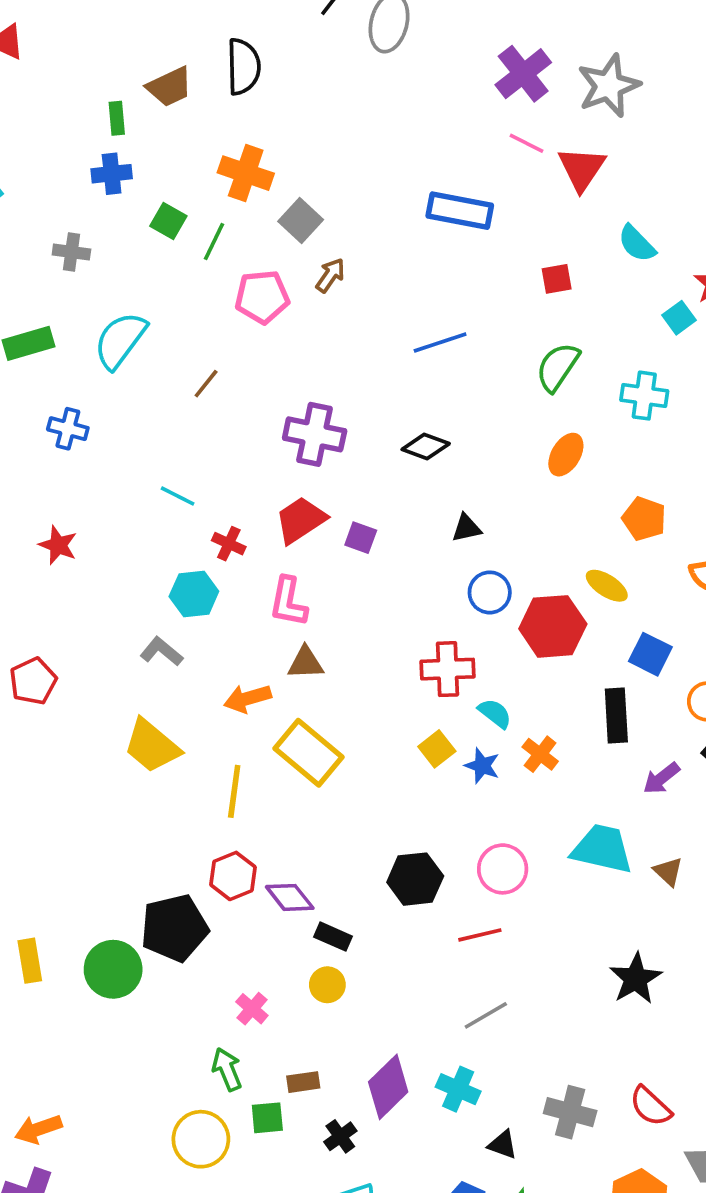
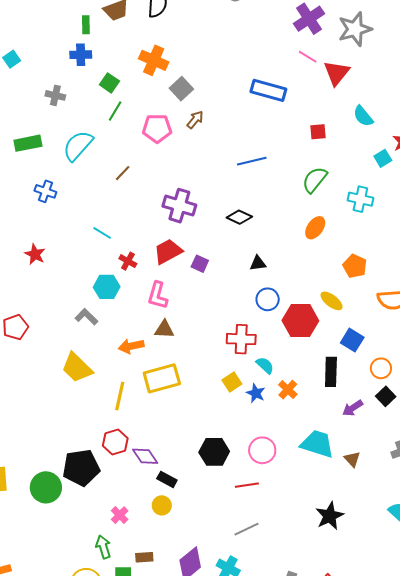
green line: (214, 242) -> (115, 111), moved
yellow rectangle: (308, 753) -> (162, 378), turned -60

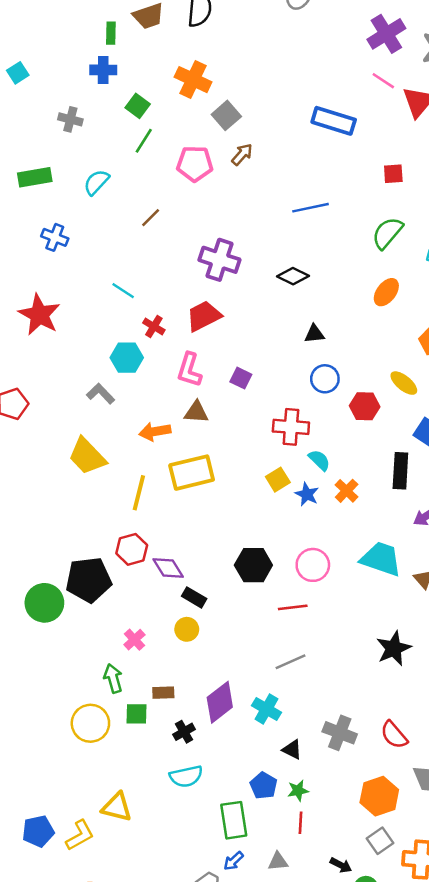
cyan semicircle: (78, 146) -> (96, 182), size x0.7
red star: (35, 254) -> (39, 315), size x1.6
purple square: (200, 264) -> (241, 378), moved
red hexagon: (300, 321) -> (365, 406), size x0.7

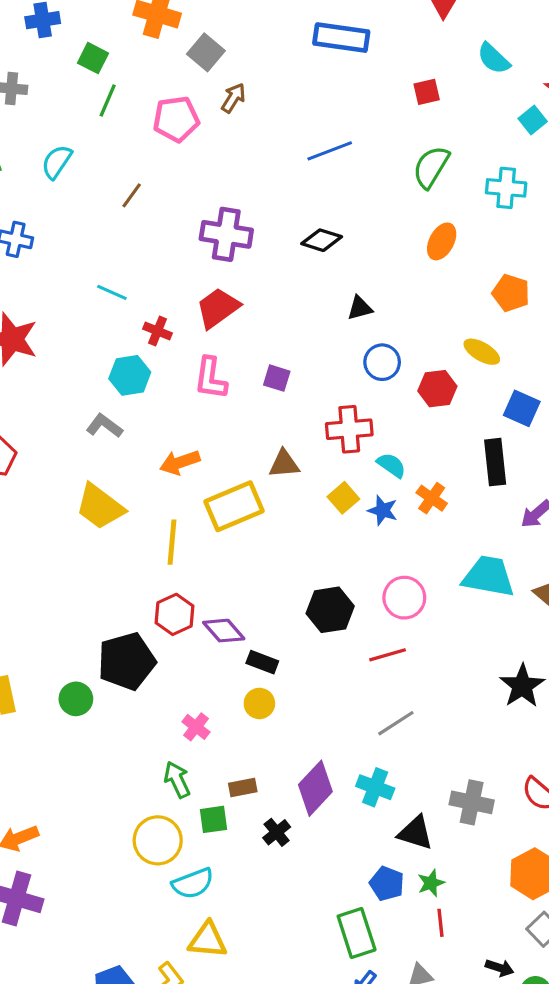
brown triangle: (196, 412) -> (284, 464), moved
green circle: (44, 603) -> (76, 699), size x0.7
black triangle: (292, 750) -> (415, 833), size x1.4
cyan semicircle: (186, 776) -> (193, 883), moved

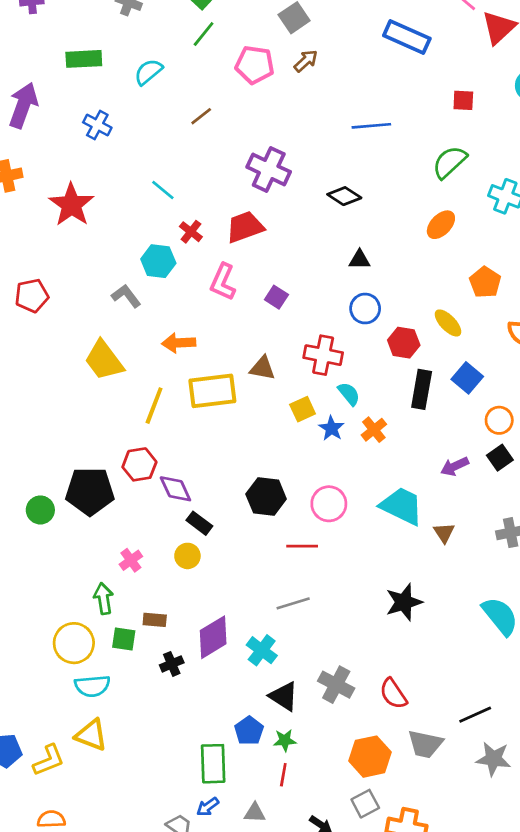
black rectangle: (495, 462) -> (422, 389), moved

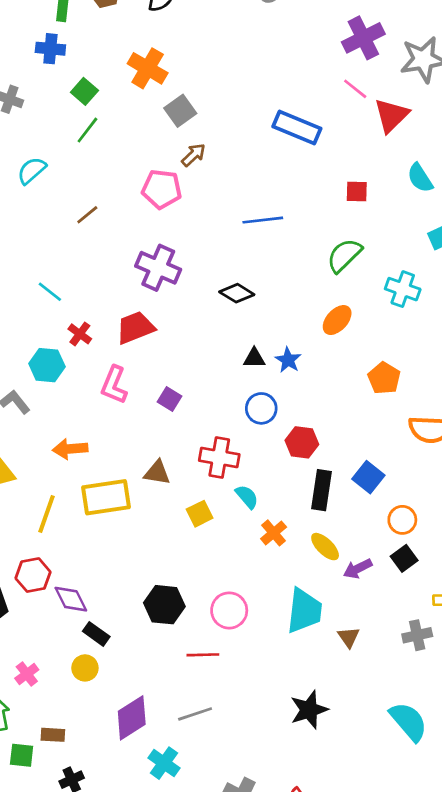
pink pentagon: (255, 65) -> (162, 189), moved
yellow ellipse: (448, 323) -> (325, 547), moved
blue star: (331, 428) -> (288, 360), moved
cyan trapezoid: (402, 506) -> (304, 611), turned 72
purple diamond: (213, 637) -> (132, 718), moved

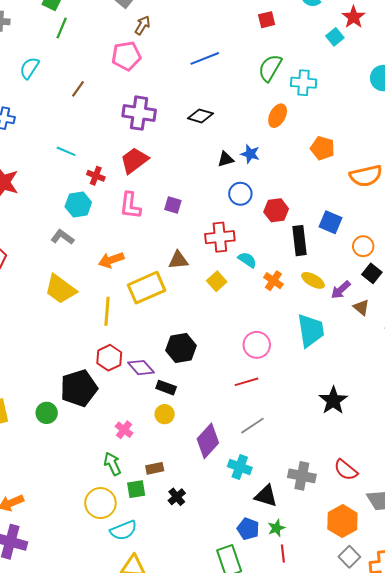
cyan cross: (403, 289) -> (304, 83), moved
black hexagon: (164, 605) -> (181, 348), moved
brown triangle: (349, 637) -> (361, 307), moved

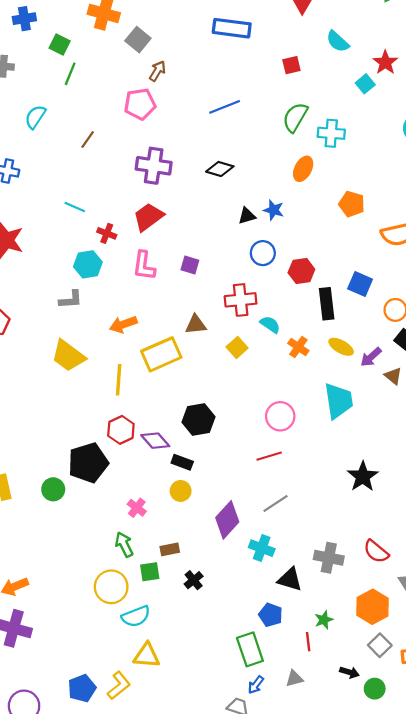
gray L-shape: (62, 237) -> (71, 300), turned 140
green star: (276, 528) -> (324, 620), moved

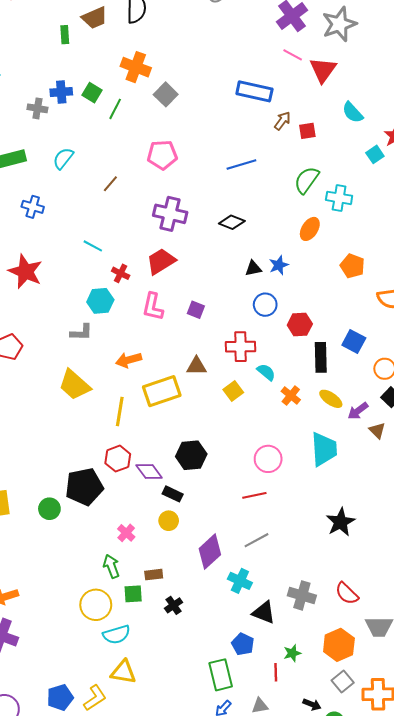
blue cross: (24, 19) -> (61, 92), moved
brown arrow: (157, 71) -> (282, 121), moved
green line: (70, 74) -> (115, 109), moved
blue star: (274, 210) -> (279, 265), turned 30

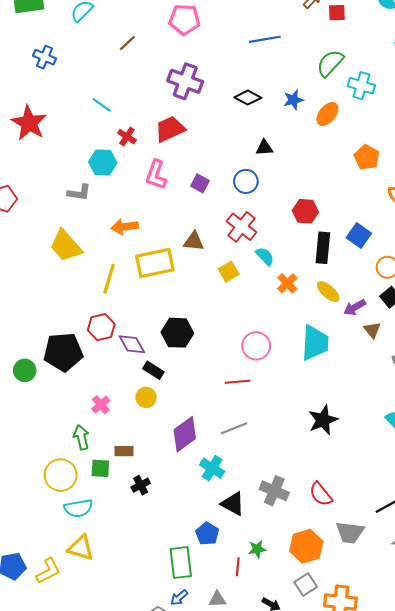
blue star: (279, 265) -> (293, 100), moved
blue circle: (265, 305) -> (246, 181), moved
red cross: (240, 347) -> (242, 227), turned 32

